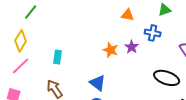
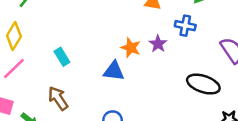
cyan rectangle: (58, 57) -> (62, 57), turned -40
blue triangle: (98, 83) -> (114, 71), moved, turned -30

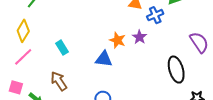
blue cross: (185, 26) -> (155, 15), moved, turned -35
black ellipse: (203, 84) -> (176, 70), turned 55

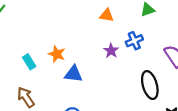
blue cross: (155, 15) -> (134, 41), moved
orange star: (117, 40) -> (57, 54), moved

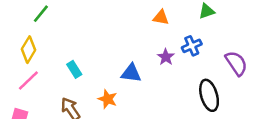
orange star: (57, 54) -> (108, 99), moved
blue triangle: (73, 74) -> (131, 73), moved

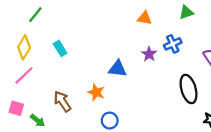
cyan rectangle: (74, 69) -> (60, 48), moved

